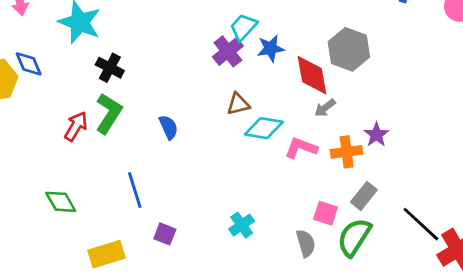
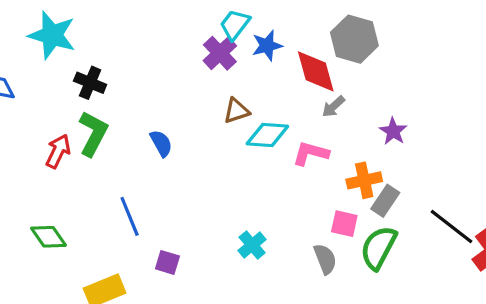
orange cross: (347, 152) -> (364, 180), moved

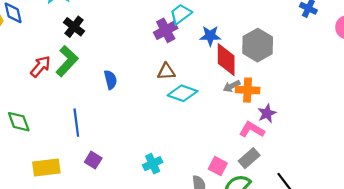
blue star: (267, 46) -> (210, 36), moved
pink L-shape: (311, 153) -> (252, 130), moved
orange cross: (364, 180) -> (248, 90), moved

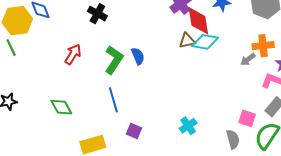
red diamond: (226, 60) -> (198, 21), moved
green L-shape: (67, 61) -> (114, 60), moved
gray arrow: (232, 86) -> (248, 59), moved
cyan diamond: (183, 93) -> (205, 42), moved

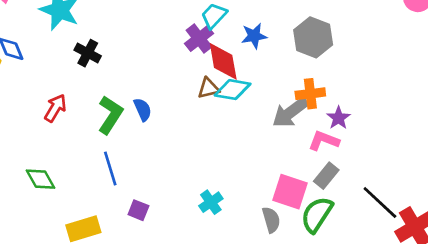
gray arrow: (248, 59) -> (290, 112), size x1.8
pink square: (247, 118) -> (290, 192), size x1.5

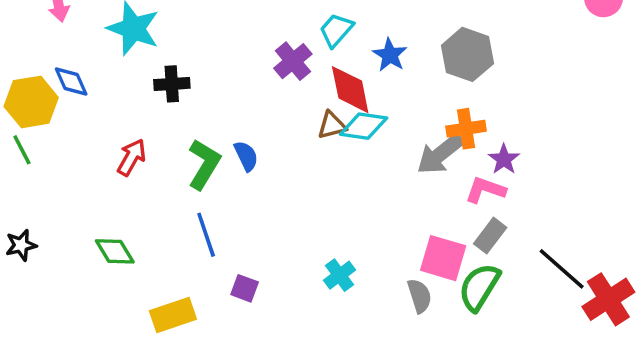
blue star: (254, 36) -> (390, 55), turned -30
purple cross: (199, 39) -> (293, 61), moved
black cross: (88, 53) -> (172, 84), turned -30

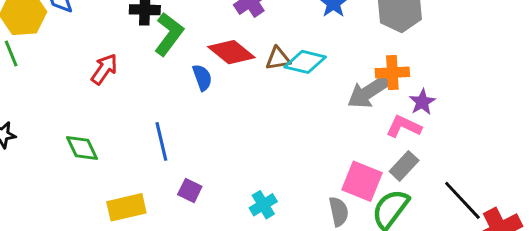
red diamond: (350, 90) -> (231, 52), moved, turned -45
green L-shape: (204, 164) -> (169, 34), moved
cyan cross: (340, 275) -> (263, 205), moved

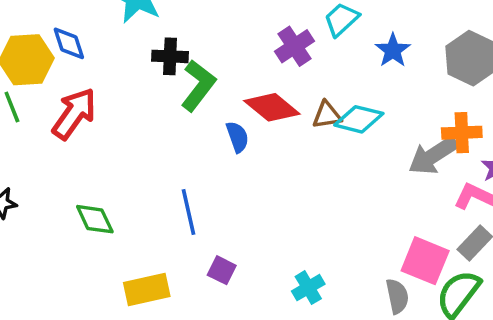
red arrow: (104, 69) -> (74, 114), moved, size x1.4

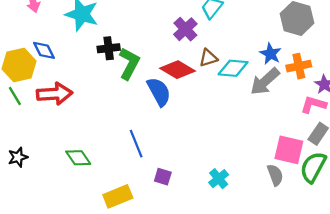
blue star: (393, 50) -> (270, 54), moved
red arrow: (74, 114) -> (54, 94), turned 60
brown triangle: (327, 115) -> (208, 58), moved
blue semicircle: (237, 137) -> (159, 92), size x1.5
gray arrow: (433, 156) -> (265, 81), moved

